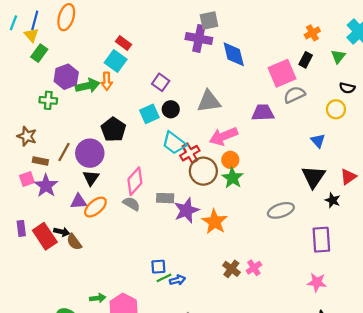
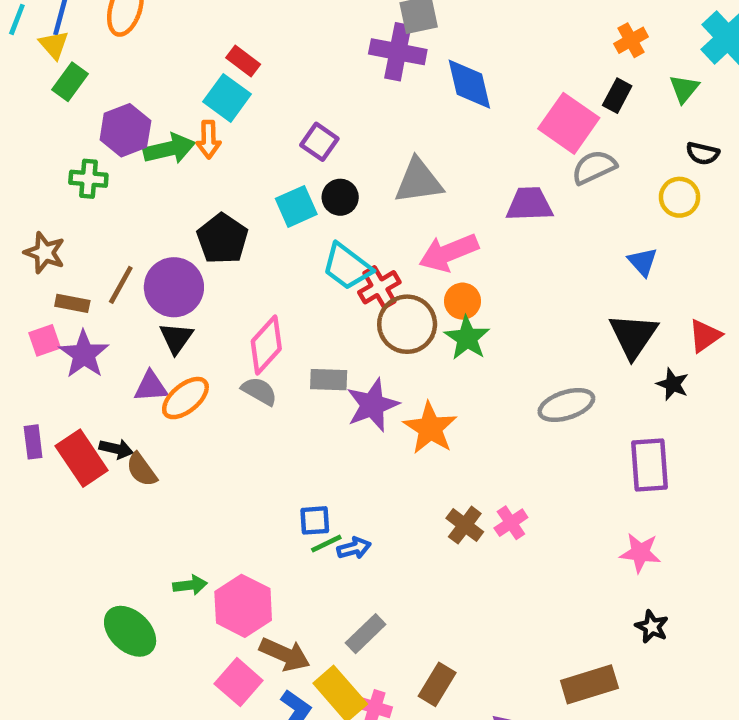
pink square: (282, 73) -> (569, 123), turned -32

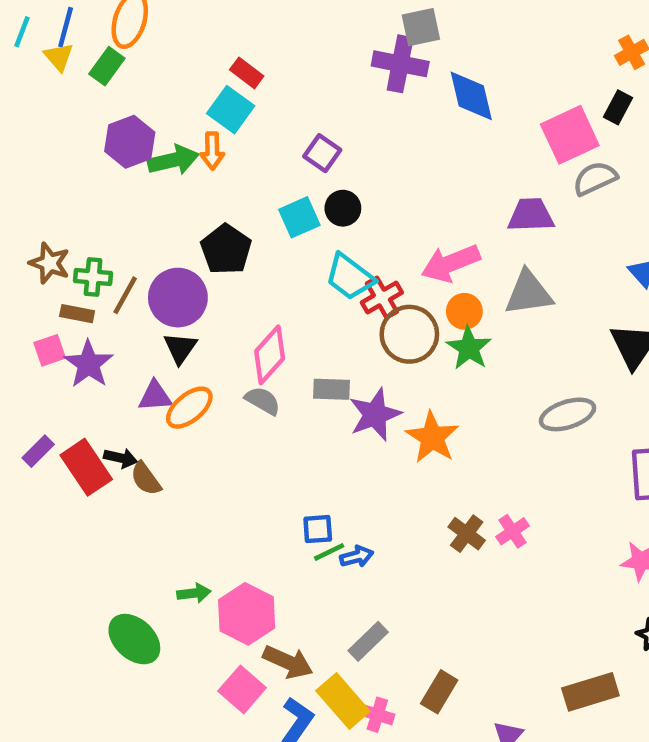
green rectangle: (70, 82) -> (107, 66), moved
pink square: (569, 123) -> (570, 135), turned 30
green cross: (88, 179) -> (93, 277), moved
gray triangle: (419, 181) -> (529, 293), moved
purple rectangle: (33, 442) -> (38, 451), turned 52

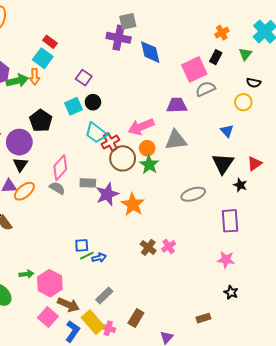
brown rectangle: (590, 692) -> (203, 318), size x0.6

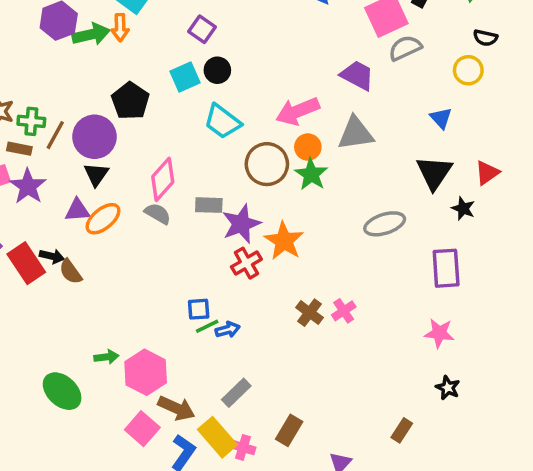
purple trapezoid: (177, 105) -> (357, 75), turned 30
red cross: (110, 142) -> (246, 263), moved
brown rectangle: (203, 318) -> (402, 430), turned -40

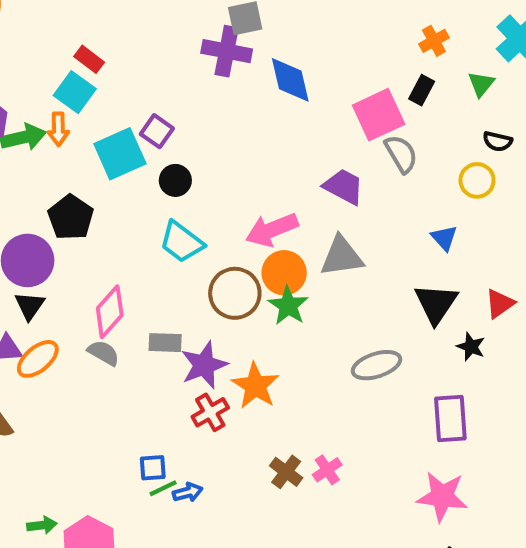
gray semicircle: (405, 48) -> (401, 154), turned 84
cyan square: (185, 77) -> (120, 154), moved, size x1.4
orange circle: (308, 147) -> (284, 273), size x1.4
pink star: (439, 333) -> (442, 496), size x1.4

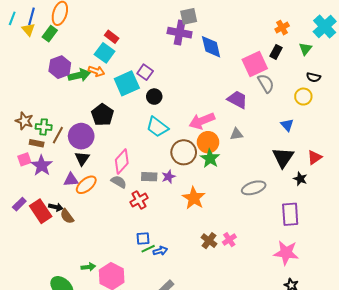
orange arrow: (58, 129) -> (96, 71), turned -70
gray triangle: (342, 256) -> (236, 134), size x0.6
purple star: (204, 365) -> (168, 177), moved, size x0.6
red cross: (210, 412) -> (139, 200), moved

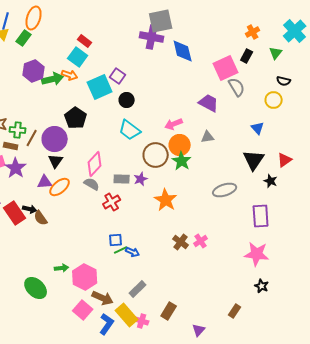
gray square: (189, 16) -> (161, 21), size x1.4
pink arrow: (202, 121) -> (174, 124), size x0.7
blue arrow: (160, 251) -> (133, 252), turned 40

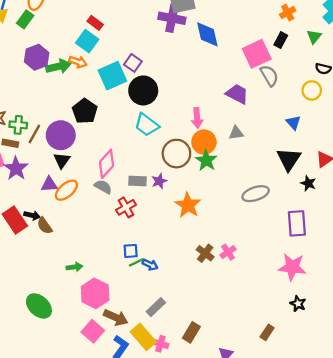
black circle: (127, 100) -> (143, 90), size x1.6
pink arrow: (174, 124) -> (197, 118), turned -72
green arrow: (62, 268) -> (74, 267), moved

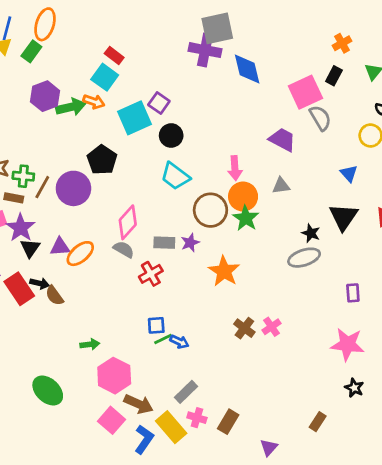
black circle: (143, 90) -> (171, 136), size x0.7
black triangle: (62, 160) -> (30, 248), moved
black star: (308, 183) -> (311, 233), moved
purple rectangle: (297, 223) -> (353, 293), size x0.6
pink cross: (160, 344) -> (197, 418), moved

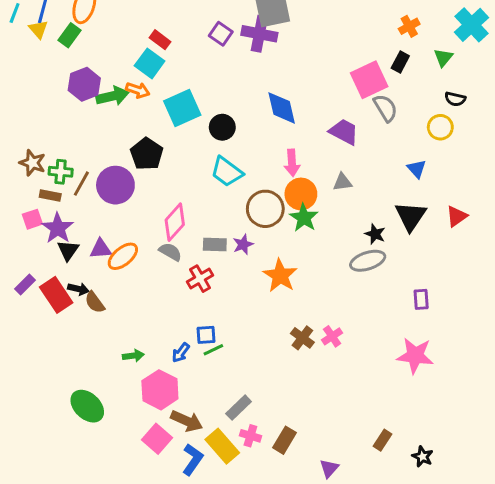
blue diamond: (247, 69) -> (282, 108), moved
purple square: (159, 103) -> (221, 34), moved
blue arrow: (179, 342) -> (181, 353), moved, turned 102
black star: (354, 388) -> (423, 457), moved

